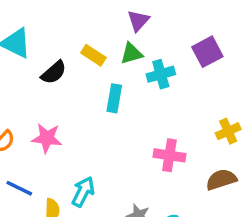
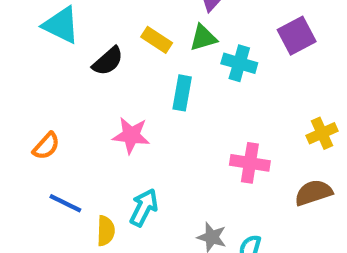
cyan cross: (161, 74) -> (239, 63), turned 32
pink star: (47, 138) -> (131, 135), moved

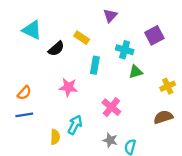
green triangle: (203, 38) -> (136, 72), moved
pink cross: (250, 163) -> (111, 107), moved, turned 30
blue line: (65, 203) -> (24, 115), moved, turned -35

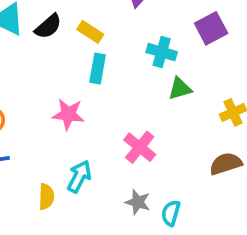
black semicircle: (56, 49) -> (48, 26), moved
cyan rectangle: (95, 65) -> (98, 69), moved

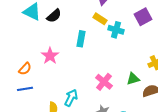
yellow rectangle: (90, 32) -> (100, 19), moved
green triangle: (180, 89) -> (133, 79), moved
pink star: (68, 114) -> (50, 56), moved, turned 30

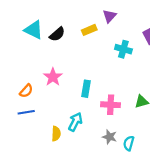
yellow rectangle: (100, 19) -> (89, 30), moved, turned -56
cyan rectangle: (81, 39) -> (86, 89), moved
pink cross: (104, 82) -> (111, 105), turned -36

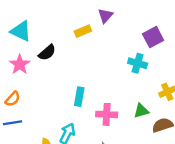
black semicircle: (57, 34) -> (47, 53), moved
cyan cross: (123, 49) -> (138, 63), moved
pink star: (53, 77) -> (20, 64), moved

